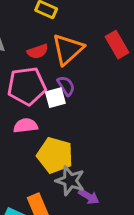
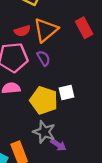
white square: (55, 98) -> (66, 92), moved
yellow pentagon: (55, 155) -> (44, 100), moved

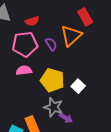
orange triangle: (46, 30) -> (71, 36), moved
white square: (66, 92) -> (78, 86), moved, turned -32

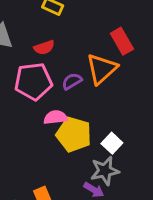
purple semicircle: (51, 44) -> (72, 81), turned -88
pink semicircle: (24, 70) -> (55, 117), moved
gray star: (53, 107) -> (105, 171), moved, turned -30

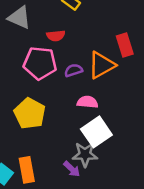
pink semicircle: (55, 117) -> (87, 102), moved
yellow pentagon: (74, 134) -> (30, 113), moved
white square: (112, 143) -> (96, 132), size x1.6

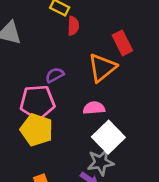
red semicircle: (56, 36) -> (73, 26), moved, turned -72
pink pentagon: (40, 63) -> (37, 102), moved
purple semicircle: (73, 70) -> (55, 75), moved

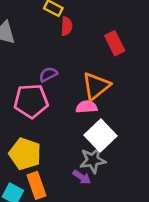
orange triangle: (102, 68) -> (96, 86), moved
yellow pentagon: (37, 130) -> (25, 154), moved

